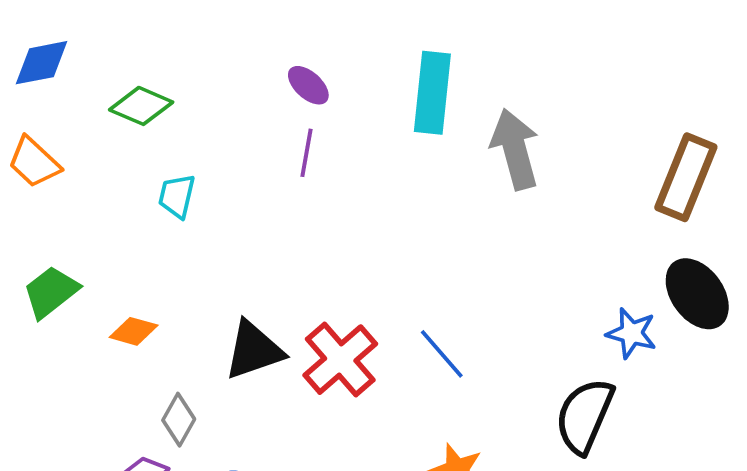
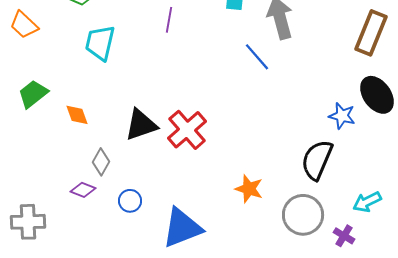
cyan trapezoid: (177, 196) -> (100, 43), size x1.5
orange diamond: (134, 331) -> (77, 115), turned 55
blue line: (442, 354) -> (257, 57), moved

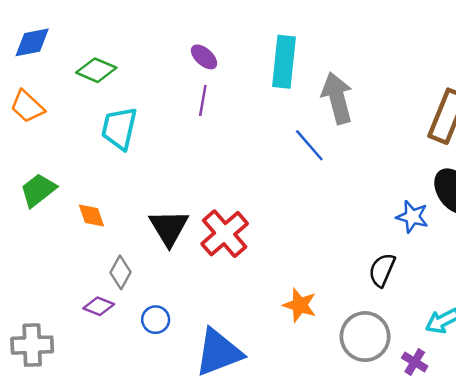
black triangle: (141, 125) -> (169, 228), turned -42
black semicircle: (317, 160) -> (382, 270), size x0.7

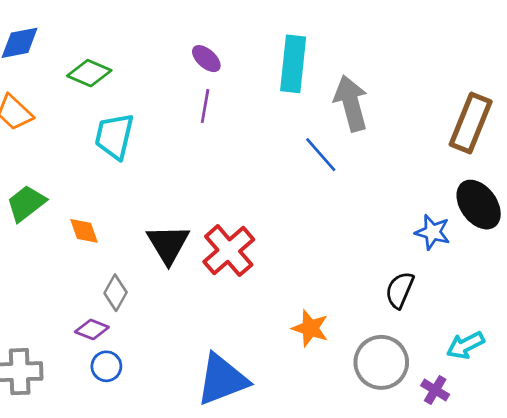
blue circle: (156, 320) -> (106, 366), moved

